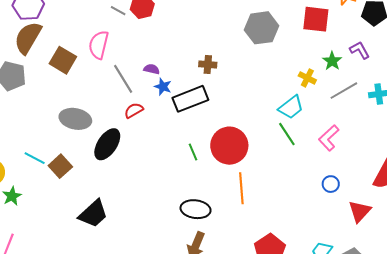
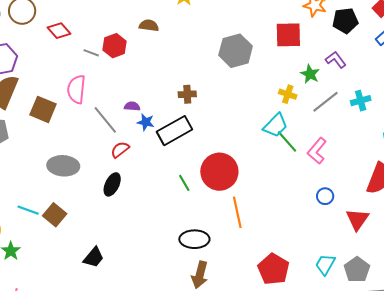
green line: (287, 134) -> (287, 141), moved
black ellipse: (107, 144) -> (112, 184), moved, size x0.7
black trapezoid: (93, 214) -> (94, 257), size x0.7

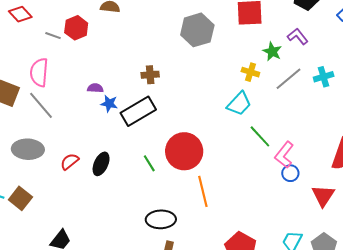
gray line: (105, 120) -> (41, 105), moved
green line: (287, 141) -> (260, 136), moved
red semicircle: (120, 150) -> (70, 161), moved
pink L-shape: (317, 151) -> (284, 155), moved
black ellipse: (112, 184) -> (101, 164), moved

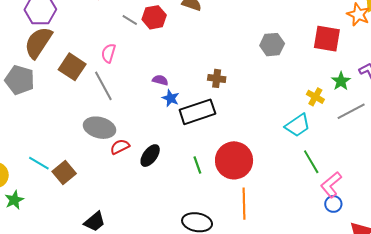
gray hexagon: (197, 30) -> (272, 45), size x0.7
pink semicircle: (39, 72) -> (109, 53), size x0.7
gray ellipse: (28, 149) -> (99, 128), moved

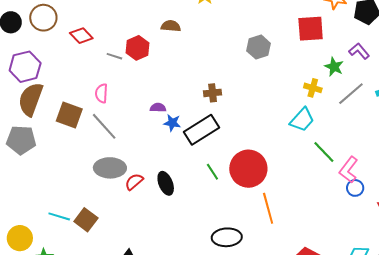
black ellipse: (150, 156) -> (166, 183), turned -45
green line: (197, 165) -> (212, 172), moved

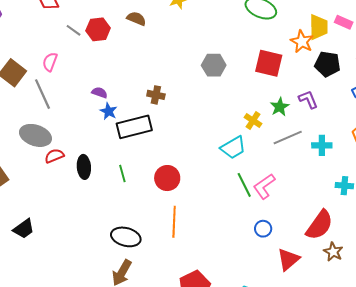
red circle: (248, 169) -> (167, 178), size x0.7
pink L-shape: (349, 170) -> (264, 186), moved
green line: (212, 172) -> (122, 173), moved

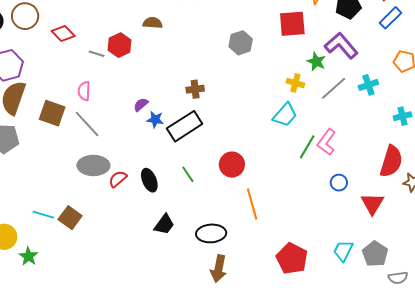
purple semicircle: (100, 93) -> (141, 105), turned -42
purple L-shape: (308, 99) -> (341, 46), size x1.6
green line: (244, 185) -> (307, 147), turned 75
black trapezoid: (24, 229) -> (164, 224), moved

